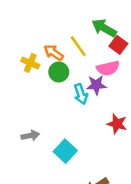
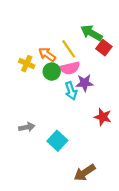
pink semicircle: (108, 68) -> (70, 68), moved

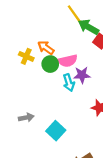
yellow line: (69, 49) -> (74, 14), moved

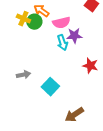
green circle: (50, 64) -> (34, 22), moved

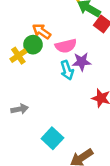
yellow cross: (23, 19) -> (18, 56), moved, turned 32
cyan square: (50, 87) -> (52, 138), moved

